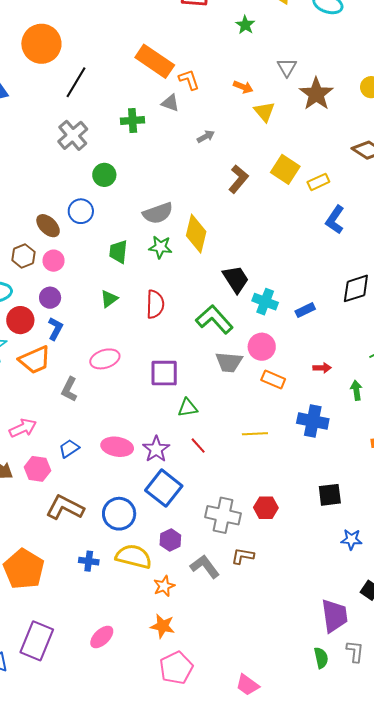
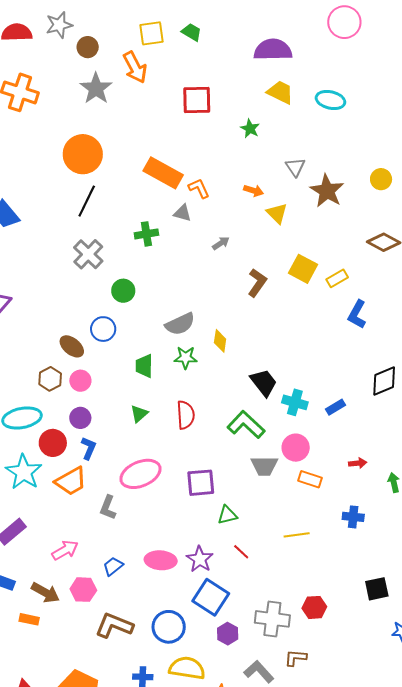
orange circle: (41, 44) -> (83, 154), moved
yellow diamond: (196, 234) -> (220, 341), size x0.6
pink ellipse: (105, 359) -> (140, 474), size x1.4
blue cross: (313, 421) -> (353, 517), size x0.7
purple hexagon: (170, 540) -> (228, 634), moved

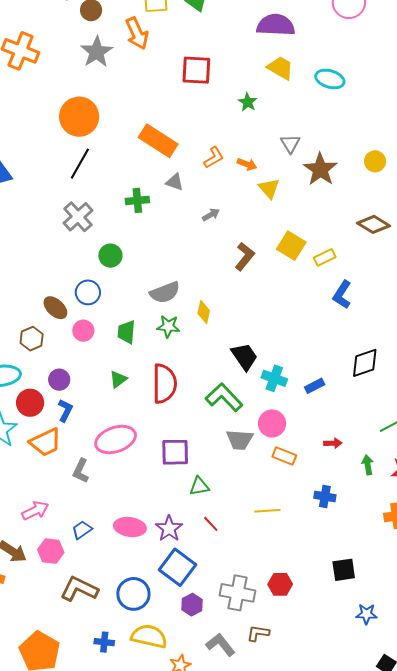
orange L-shape: (199, 188) -> (214, 158), moved, turned 80
pink circle: (80, 381) -> (83, 331), moved
red semicircle: (186, 415) -> (164, 384), size x1.4

